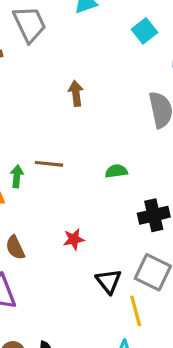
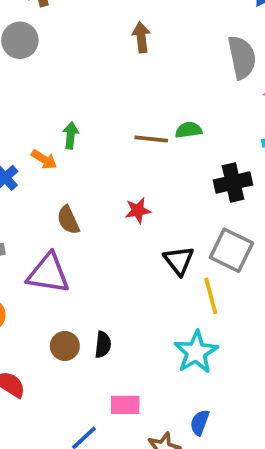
brown line: (49, 164) -> (151, 139), moved

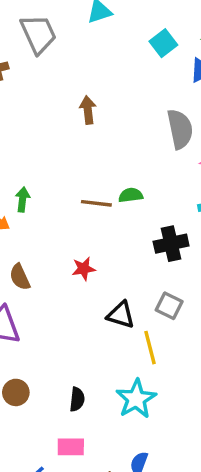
gray square: (231, 250) -> (169, 306), size x0.7
black triangle: (179, 261) -> (121, 315), turned -36
black semicircle: (103, 345) -> (77, 399), moved

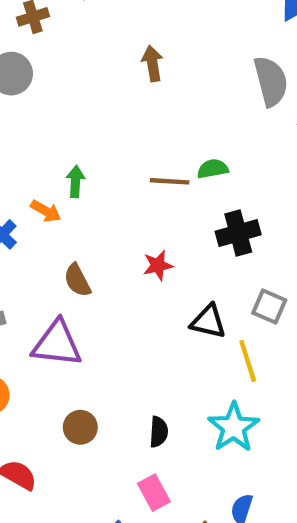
black cross: (171, 244) -> (238, 233), moved
pink rectangle: (71, 447) -> (154, 493), turned 64

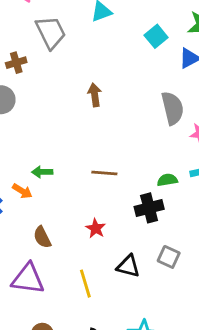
green semicircle: (213, 169) -> (167, 180), moved
green arrow: (75, 182) -> (42, 172), turned -96
red star: (158, 265) -> (96, 228), turned -30
yellow line: (248, 361) -> (85, 284), moved

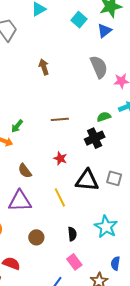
green arrow: (42, 172) -> (17, 126), turned -40
gray square: (169, 257) -> (114, 178), moved
black triangle: (128, 266) -> (87, 180), size x1.4

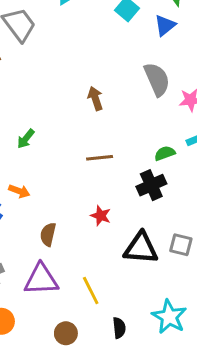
brown arrow: (44, 67) -> (95, 98), moved
green arrow: (17, 126) -> (26, 139), moved
brown semicircle: (25, 171) -> (48, 234), turned 49
yellow line: (60, 197) -> (91, 290), moved

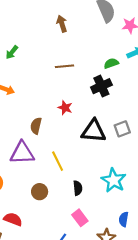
brown semicircle: (48, 234) -> (36, 126), moved
gray square: (181, 245) -> (122, 129), turned -35

